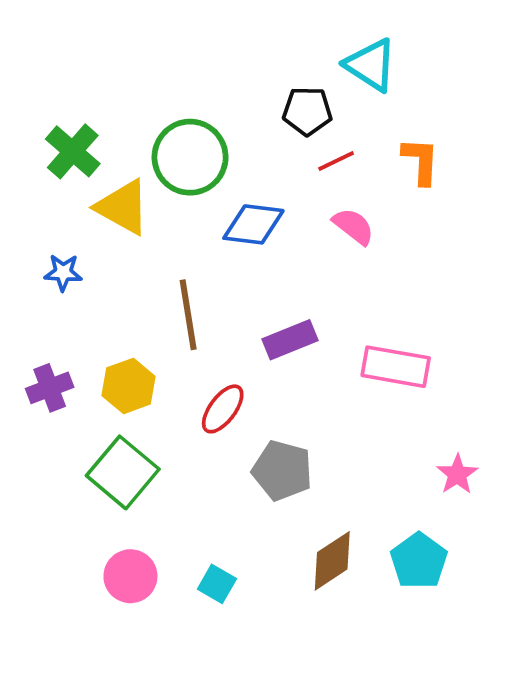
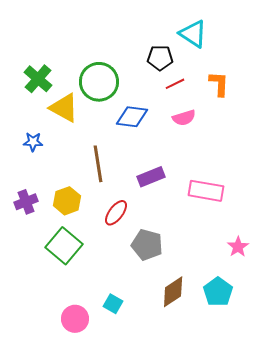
pink semicircle: (353, 226) -> (184, 118), turned 125
pink circle: (130, 576) -> (75, 319), moved

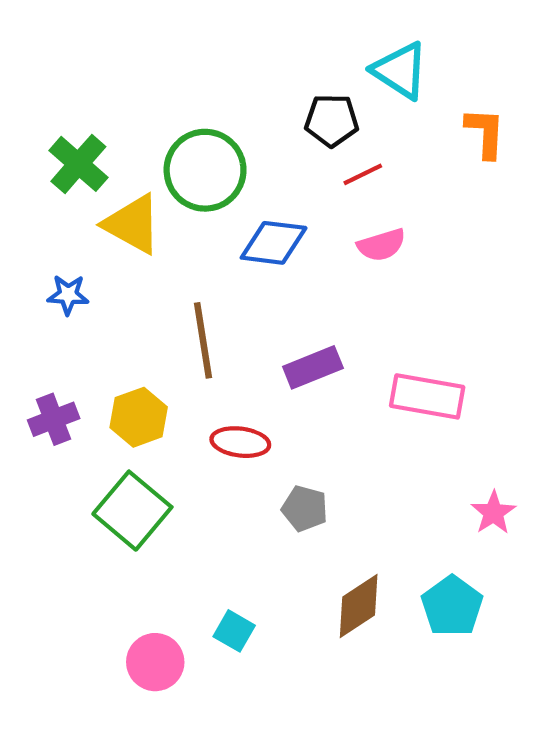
orange L-shape: (219, 84) -> (485, 133), moved
red ellipse: (116, 213) -> (240, 442), turned 60
gray pentagon: (147, 245) -> (305, 508), size x0.7

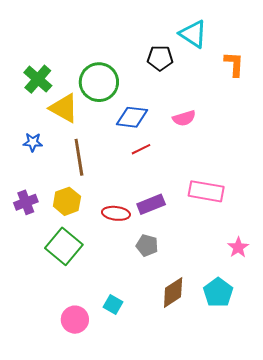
red line: (363, 174) -> (141, 149), moved
brown line: (203, 340) -> (79, 157), moved
purple rectangle: (313, 367) -> (151, 204), moved

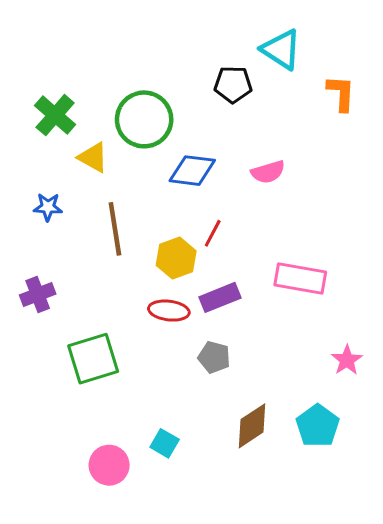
yellow triangle: (64, 108) -> (93, 157), size x0.7
red line: (141, 149) -> (213, 233), moved, turned -36
yellow hexagon: (67, 201) -> (176, 258), moved
green square: (64, 246) -> (93, 359), turned 33

